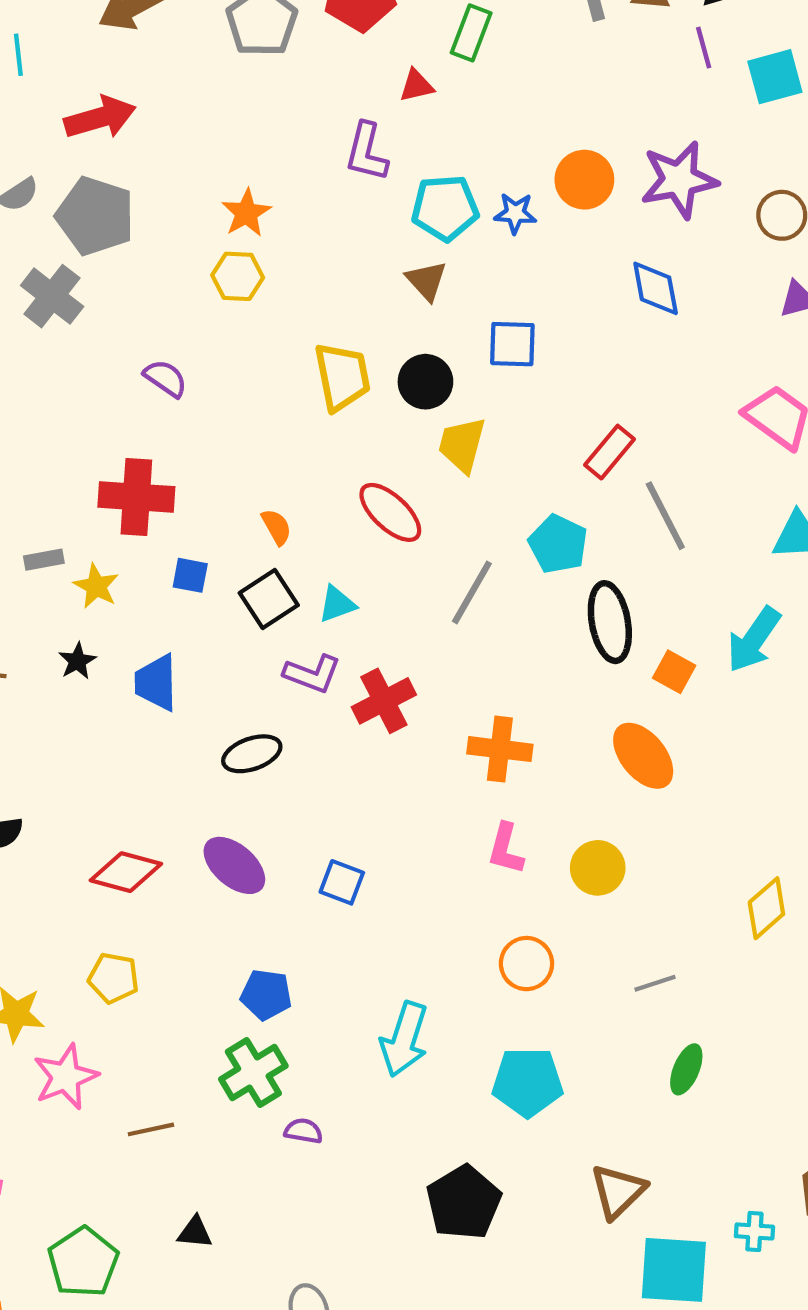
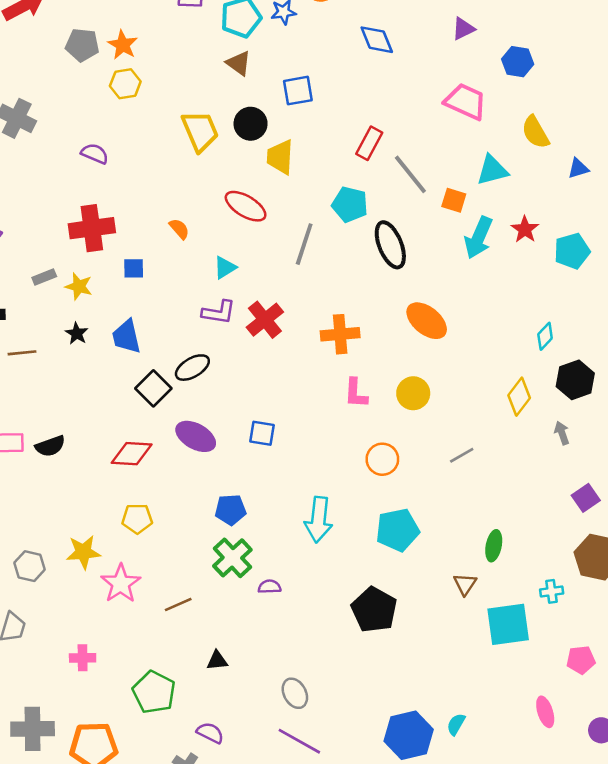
gray pentagon: (95, 216) -> (82, 45), moved, size x0.7
black square: (269, 599) -> (153, 388), moved
orange square: (674, 672) -> (454, 200), moved
green ellipse: (686, 1069) -> (494, 546), moved
brown triangle: (618, 1191) -> (465, 584), size x0.7

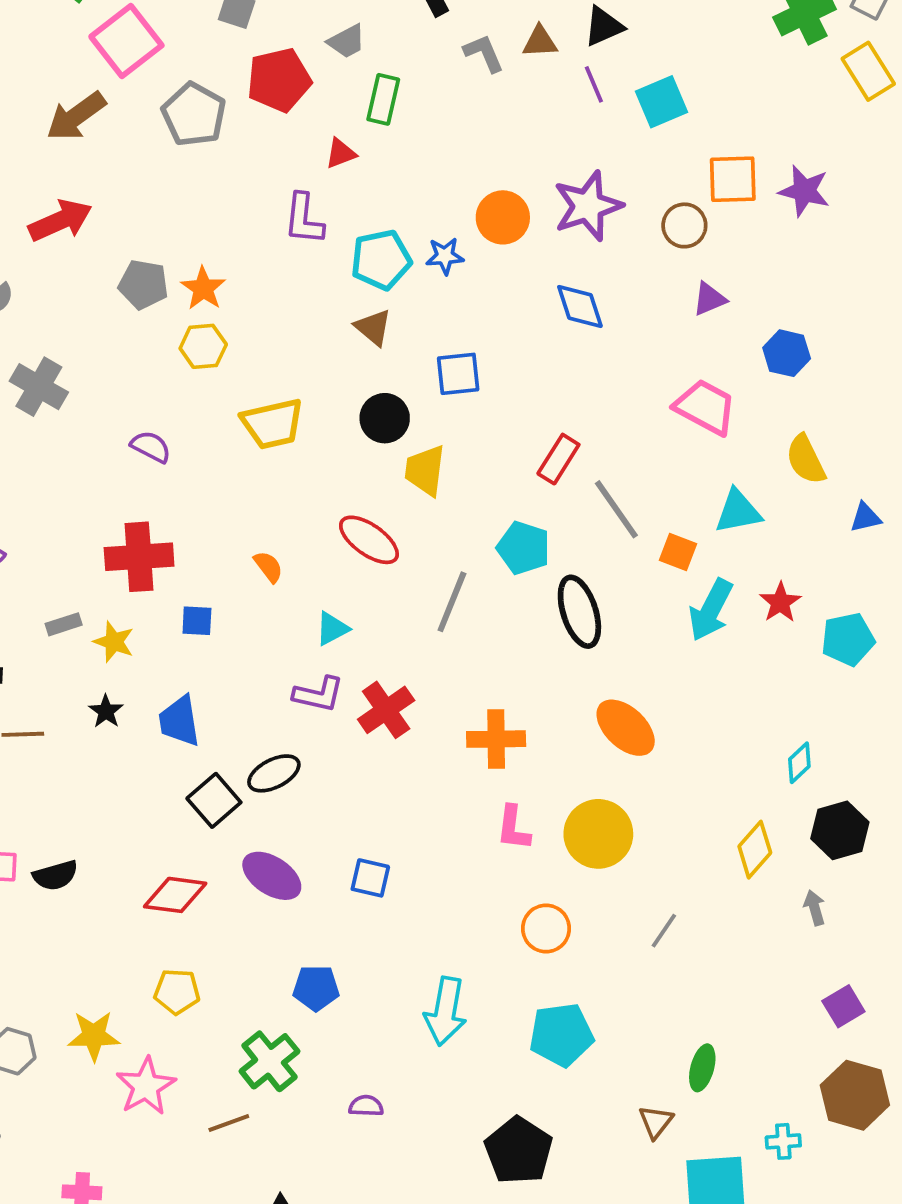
yellow trapezoid: (200, 131) -> (273, 424), moved, turned 96
yellow circle: (413, 393) -> (598, 834), size x1.4
gray line: (462, 455) -> (664, 931), turned -30
green cross: (232, 558) -> (270, 1061), moved

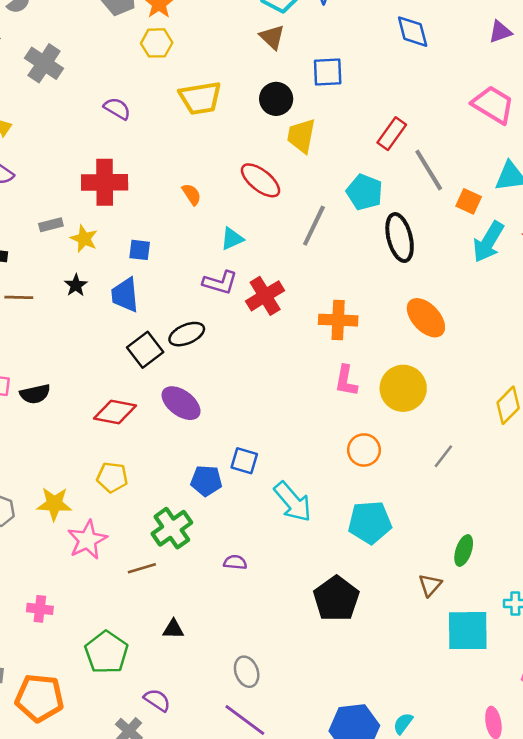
blue square: (197, 621) -> (140, 250), moved
blue square: (370, 878) -> (244, 461), moved
cyan arrow: (445, 1011) -> (293, 502), turned -54

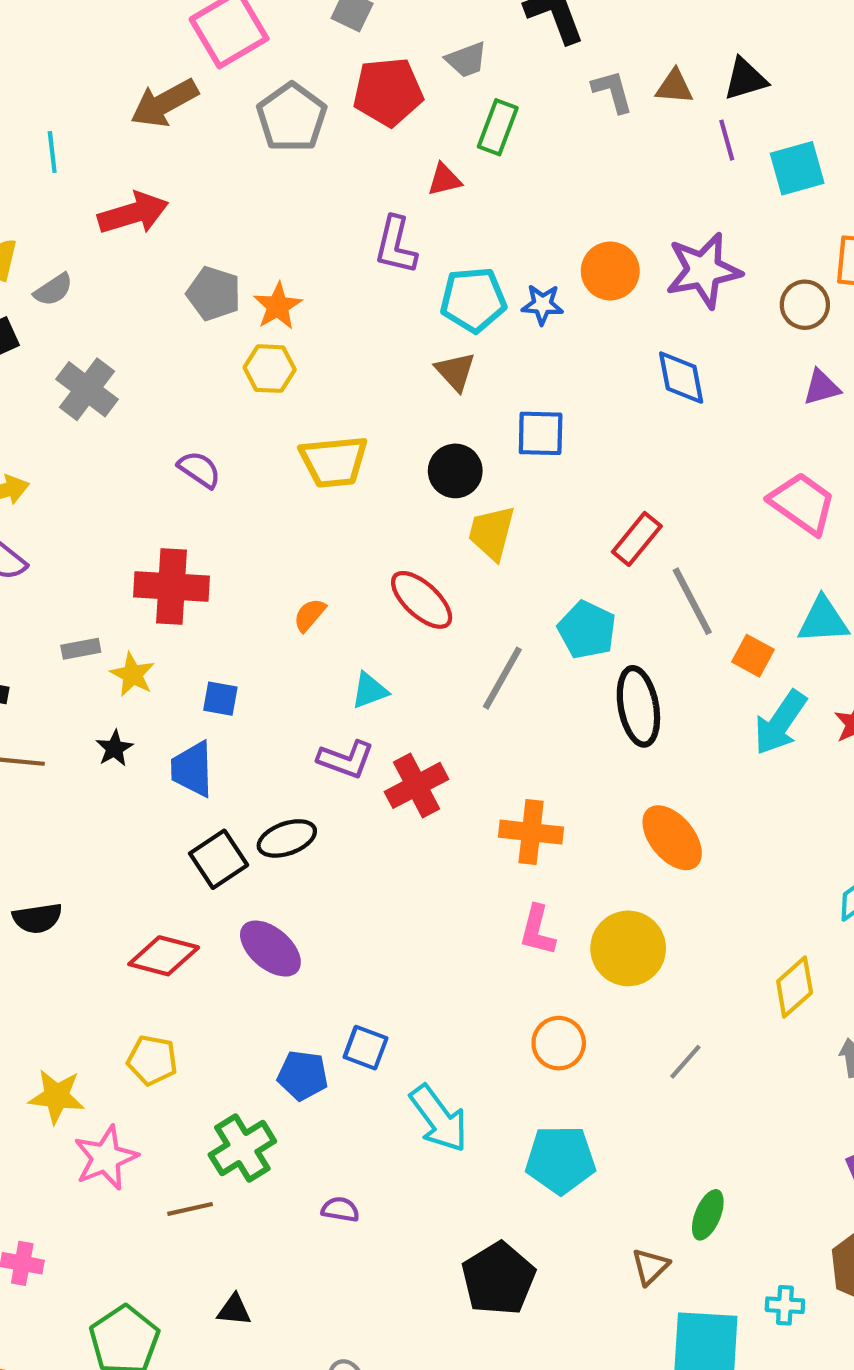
orange semicircle: (192, 194) -> (310, 615), turned -110

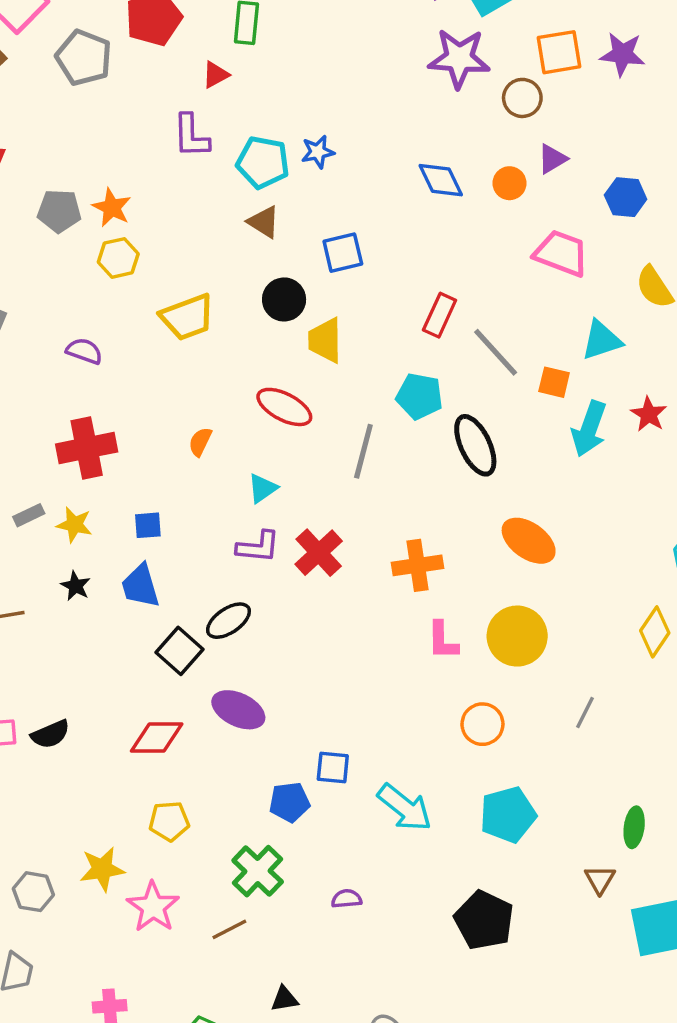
purple star: (703, 270) -> (459, 58), moved, turned 30
orange circle: (610, 271) -> (509, 183), moved, size x0.7
cyan pentagon: (473, 300) -> (263, 162), turned 30

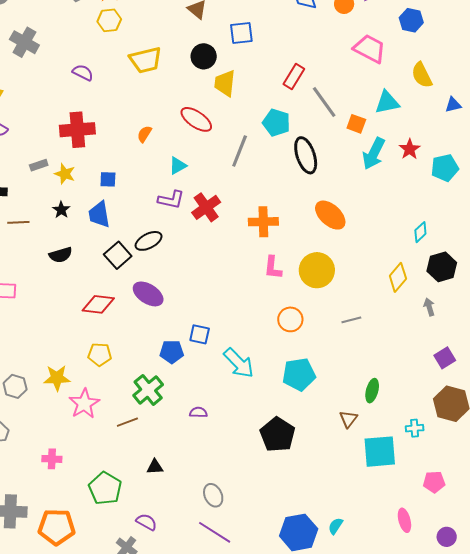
gray line: (585, 713) -> (351, 320), turned 42
black semicircle: (50, 734) -> (61, 255), moved

